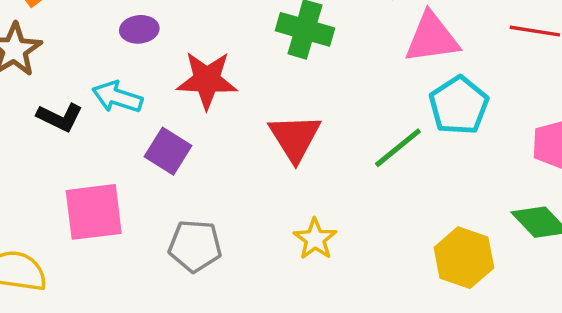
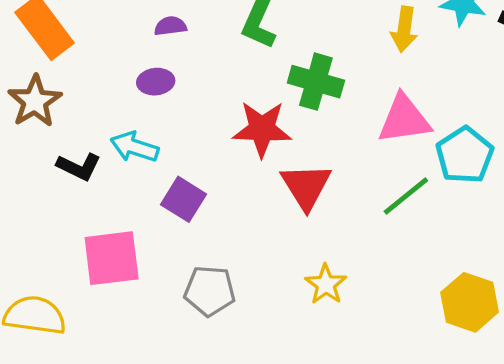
pink triangle: (432, 38) -> (404, 119), moved
red star: (207, 80) -> (262, 129), moved

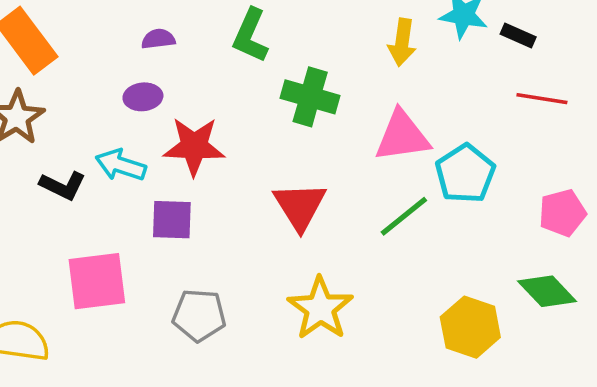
red star: (262, 129) -> (194, 146), moved
purple square: (183, 199) -> (172, 220), turned -30
yellow star: (326, 284) -> (320, 308), size x1.5

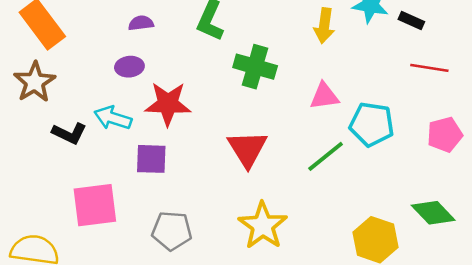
pink triangle: (402, 136) -> (324, 96), size x0.7
cyan pentagon: (465, 174) -> (372, 124), turned -30
pink pentagon: (562, 213) -> (445, 135), moved

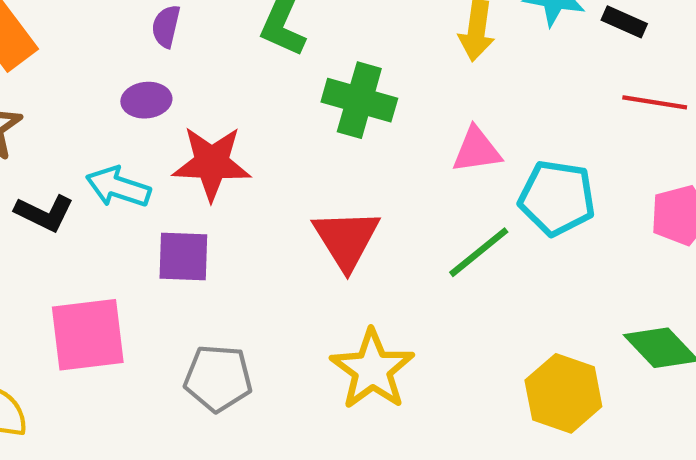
purple semicircle: (141, 23) -> (166, 26), turned -70

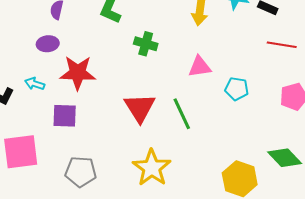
green cross: (359, 100) -> (146, 44), size x0.7
cyan arrow: (118, 187) -> (35, 84), size x0.7
cyan pentagon: (557, 198) -> (237, 89), size x0.7
green line: (479, 252) -> (182, 114), moved, turned -76

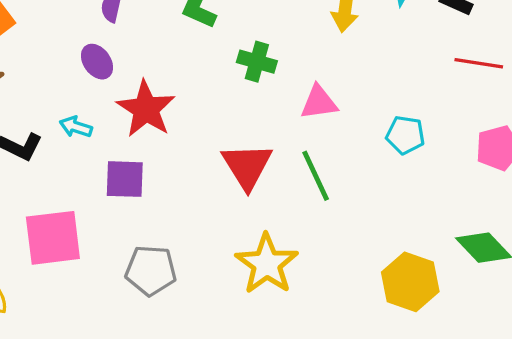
purple ellipse: (48, 44) -> (97, 62), turned 60
pink triangle: (200, 67) -> (319, 102), moved
red star: (78, 73) -> (146, 109), turned 30

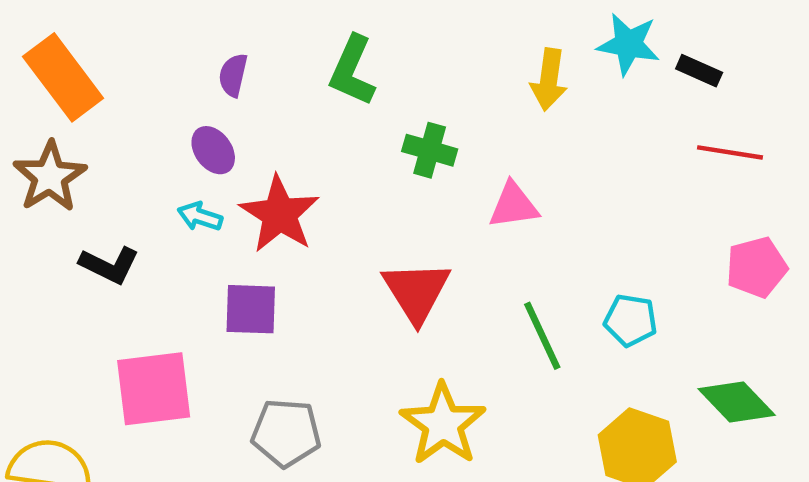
cyan arrow: (76, 127) -> (200, 216), moved
cyan pentagon: (405, 135) -> (631, 320), moved
green line: (316, 176) -> (542, 336), moved

